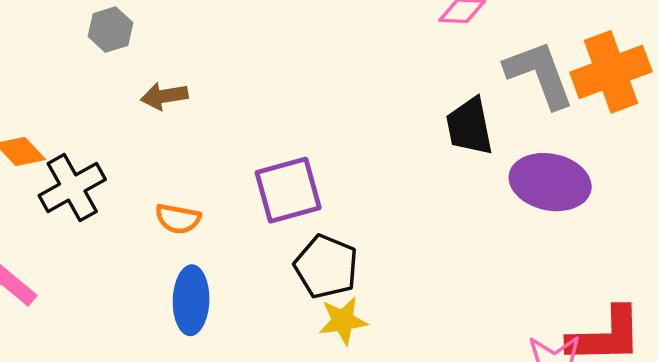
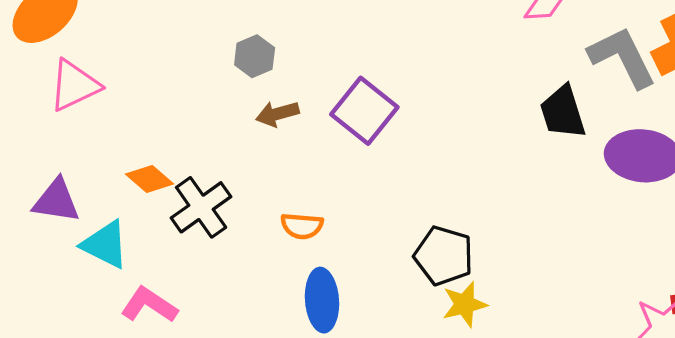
gray hexagon: (110, 30) -> (255, 56), moved
purple square: (288, 190) -> (364, 111), moved, turned -30

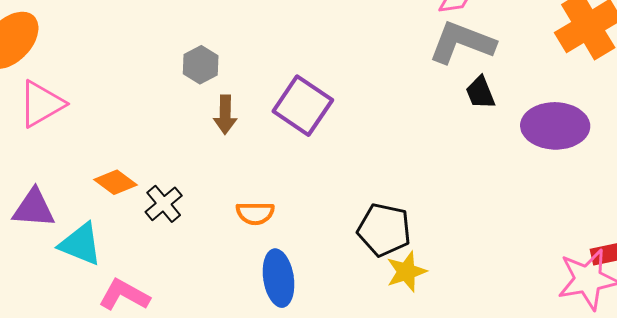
gray L-shape: (622, 57) -> (462, 43), moved, turned -38
black trapezoid: (563, 112) -> (480, 93), size x0.7
brown arrow: (277, 114) -> (225, 115), turned -69
black cross: (201, 207) -> (164, 204), size x0.7

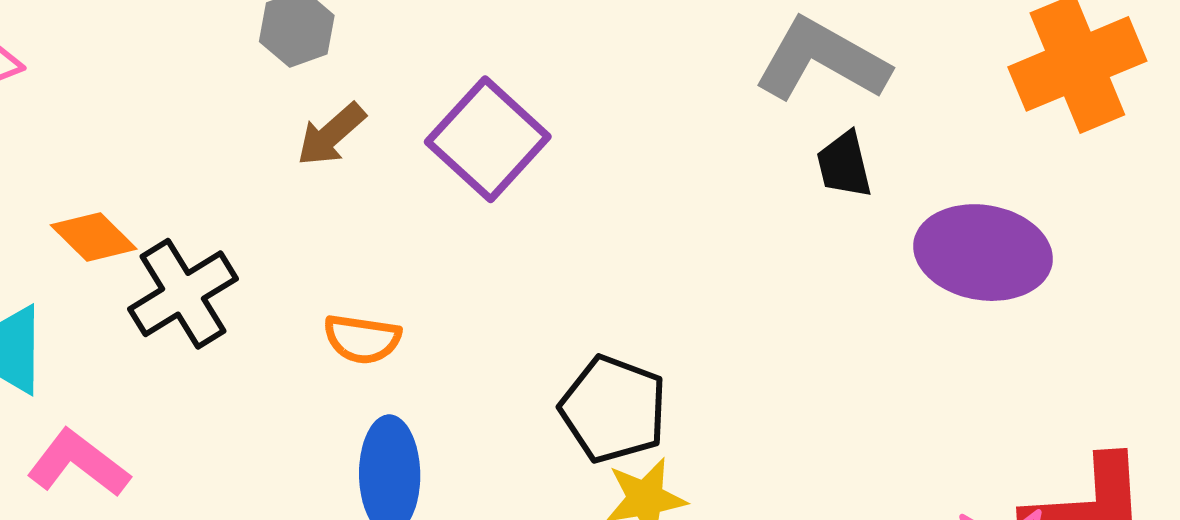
brown arrow: (225, 115) -> (331, 134), turned 39
black cross: (164, 204) -> (183, 294), size x1.4

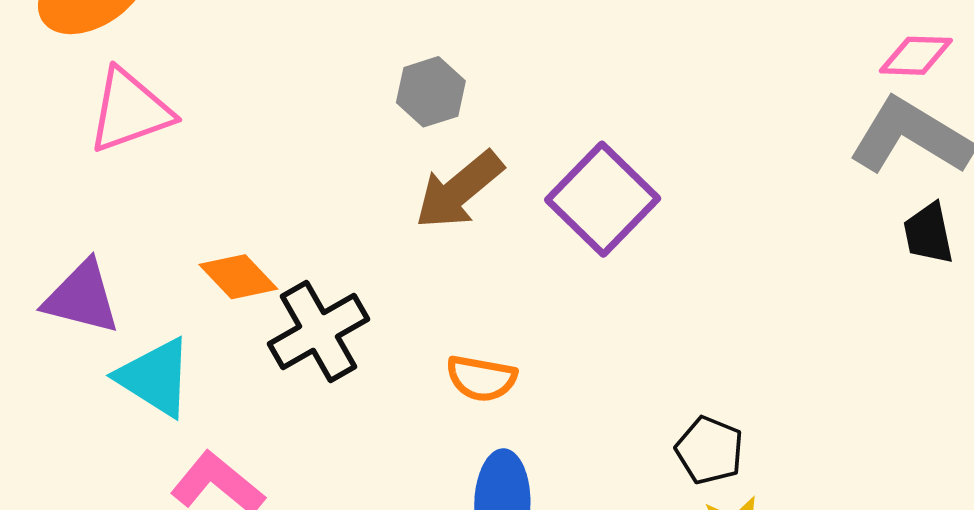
brown arrow: (331, 134) -> (459, 190), size x1.4
black pentagon: (613, 409) -> (710, 450), size x0.7

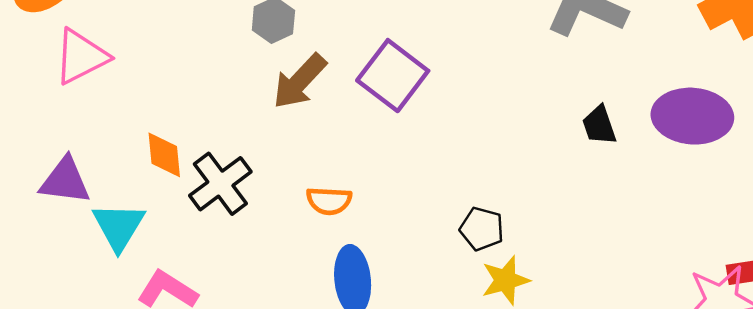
black trapezoid: (928, 233) -> (599, 125), moved
orange diamond: (238, 277) -> (164, 155), turned 45
cyan triangle: (155, 377) -> (119, 226), turned 36

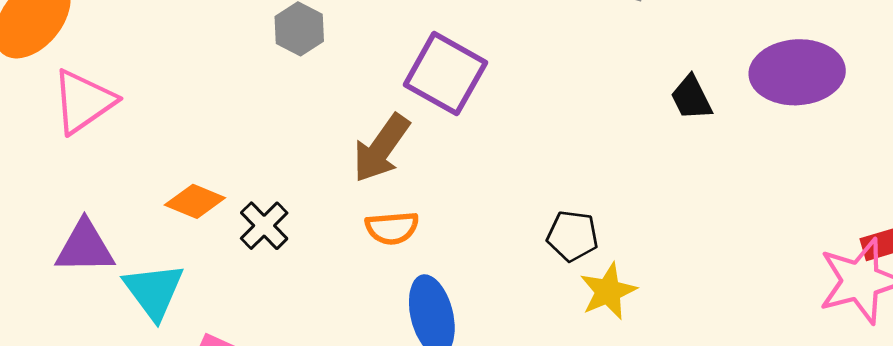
brown arrow: (300, 81) -> (381, 148), moved
orange diamond: (164, 155) -> (195, 201), turned -54
black cross: (220, 184) -> (264, 226), size x0.7

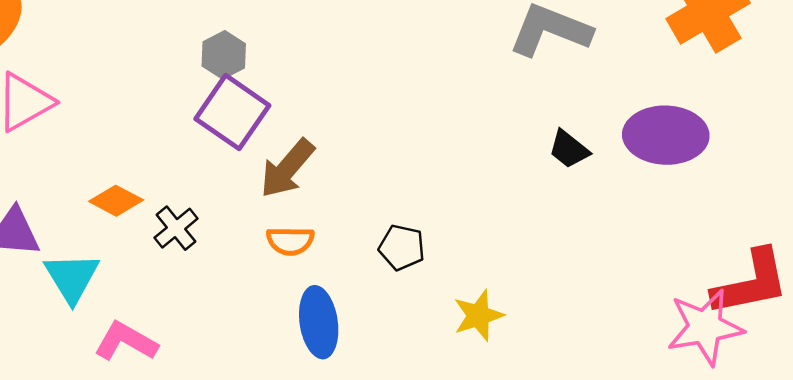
purple square: (445, 74) -> (232, 112), moved
black trapezoid: (691, 98) -> (569, 149), turned -30
black pentagon: (573, 236) -> (402, 247), moved

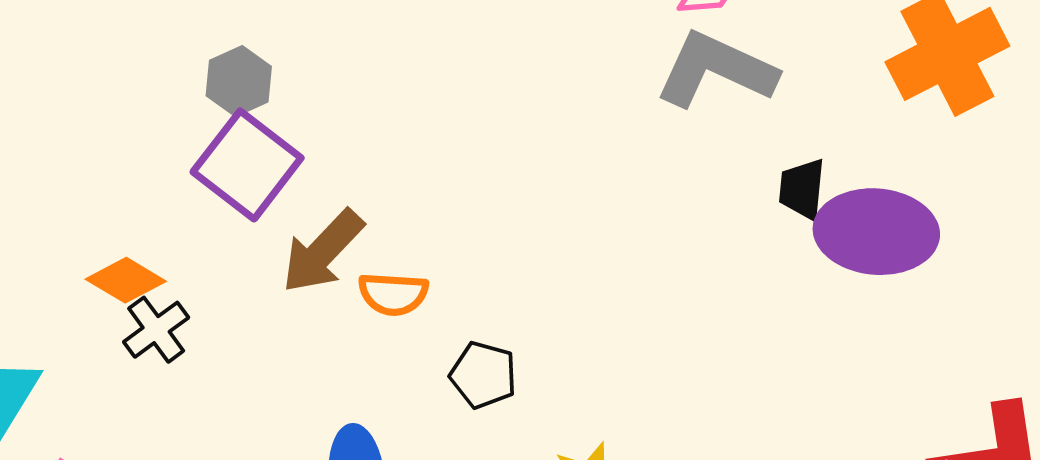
black trapezoid: (569, 149) -> (802, 189), moved, turned 54
orange diamond: (116, 201) -> (126, 280), moved
orange semicircle: (290, 241) -> (393, 294), moved

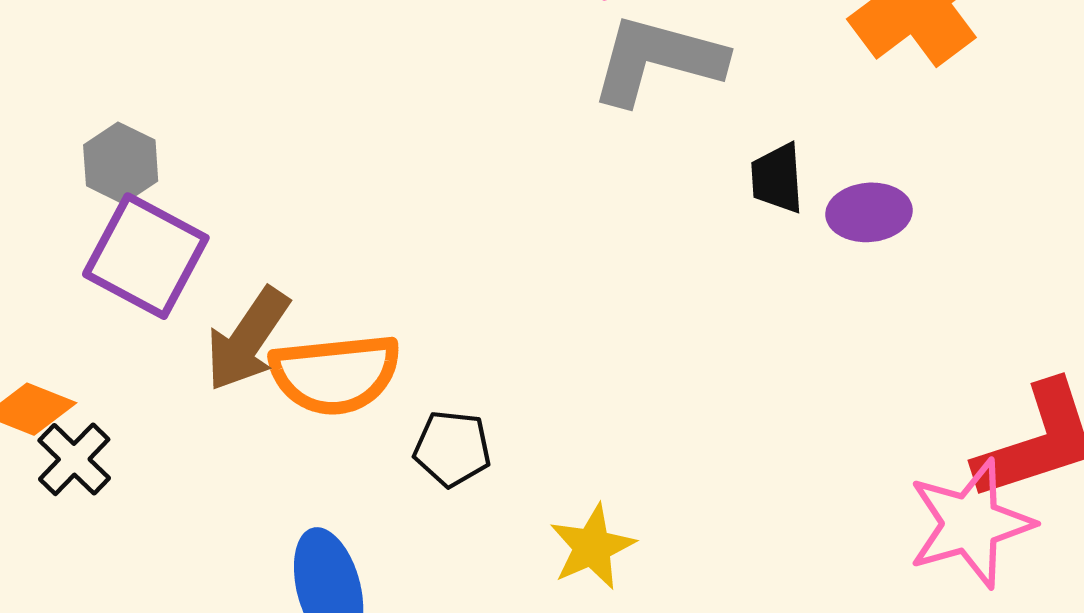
purple ellipse: (876, 232) -> (869, 212), size x0.6
orange semicircle: (393, 294) -> (335, 374), size x1.6

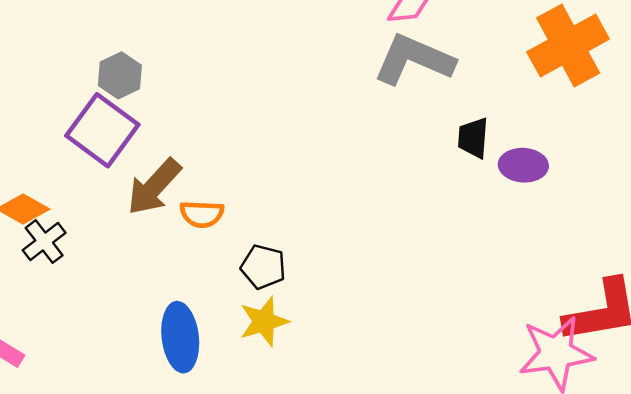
gray hexagon: (121, 163) -> (120, 75), moved
orange semicircle: (335, 374) -> (202, 214), size x0.6
yellow star: (592, 547) -> (264, 322), moved

